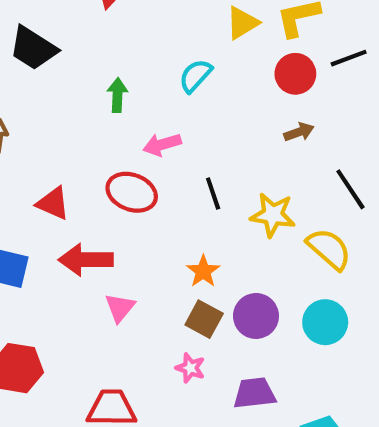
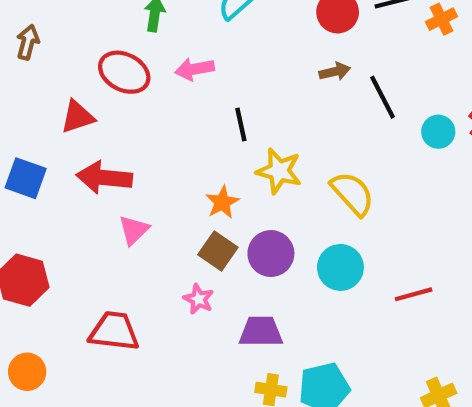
black line: (350, 189) -> (382, 97), moved
red ellipse: (132, 192) -> (124, 72), moved
red triangle: (53, 203) -> (77, 117), turned -48
yellow star: (273, 215) -> (279, 171), moved

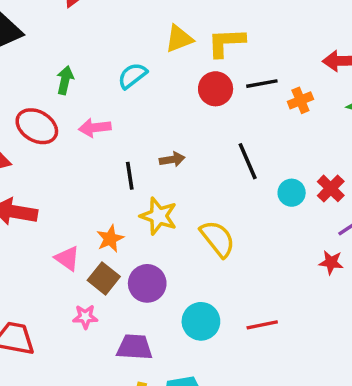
brown arrow: (335, 72) -> (172, 159), moved
pink triangle: (134, 230) -> (67, 258), moved, turned -44
cyan circle: (340, 267) -> (201, 321), moved
pink star: (199, 299) -> (85, 317), turned -30

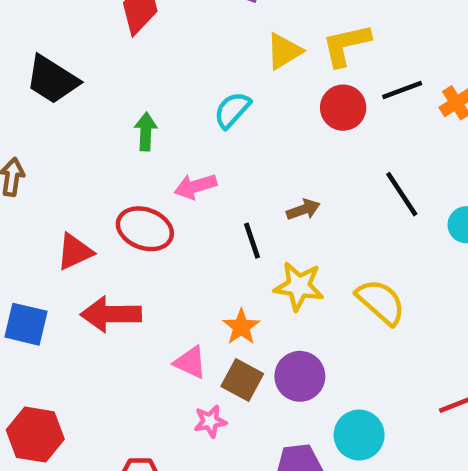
red ellipse: (37, 126) -> (145, 229), moved
pink star: (85, 317) -> (210, 421), moved
cyan circle: (201, 321) -> (359, 435), moved

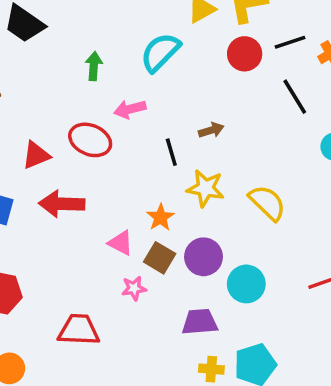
cyan semicircle: (232, 110) -> (160, 52), size x1.4
black line: (402, 194) -> (295, 97), moved
cyan circle: (359, 435) -> (246, 284), moved

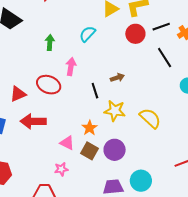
cyan semicircle: (160, 52) -> (87, 34), size x0.7
pink arrow: (130, 109) -> (71, 67), turned 114
cyan circle: (246, 284) -> (141, 181), moved
pink star: (134, 288) -> (61, 169), moved

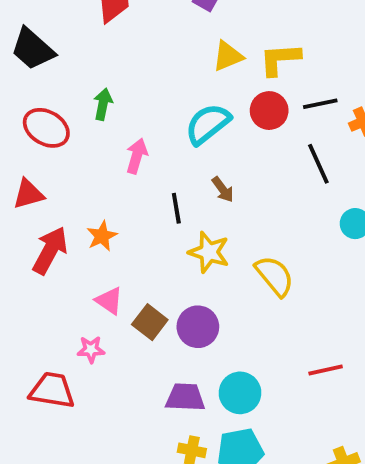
cyan semicircle: (87, 34) -> (208, 124), moved, size x1.4
brown arrow: (117, 78) -> (223, 189), turned 64
red ellipse: (49, 85) -> (46, 128), moved
red arrow: (33, 121) -> (50, 250), turned 110
orange star: (90, 128) -> (102, 236), moved

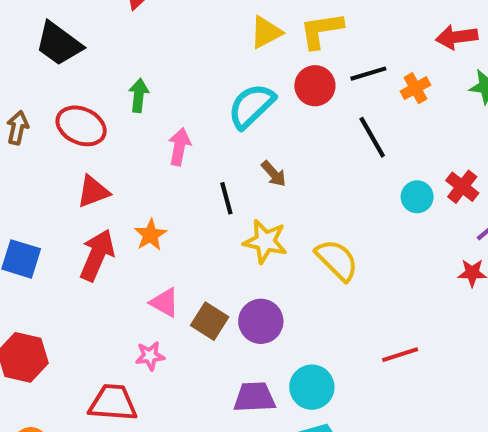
red triangle: (28, 194) -> (93, 192), moved

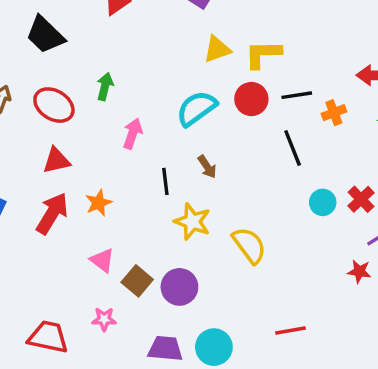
pink star: (150, 356) -> (104, 319), moved

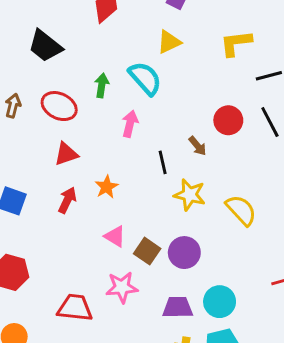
yellow triangle: (217, 49) -> (169, 42), moved
red circle: (251, 99) -> (228, 120), moved
cyan semicircle: (197, 108) -> (145, 78), moved, turned 90
red arrow: (52, 213) -> (67, 200), size x0.7
pink star: (104, 319) -> (122, 287), size x1.5

